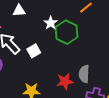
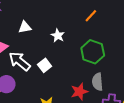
green hexagon: (67, 32) -> (93, 52), moved

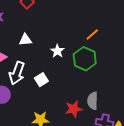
green hexagon: (93, 52) -> (85, 59), moved
white arrow: (20, 61) -> (17, 73), turned -115

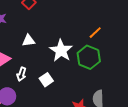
white star: (57, 51) -> (61, 51), size x1.6
white arrow: (17, 73) -> (22, 74), size x0.6

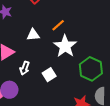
orange line: (95, 33) -> (58, 25), moved
green hexagon: (89, 57) -> (91, 69), moved

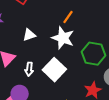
orange line: (58, 25) -> (68, 17), moved
white square: (49, 75) -> (54, 70), size x1.6

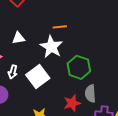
orange line: (68, 17) -> (60, 27), turned 40

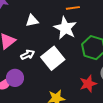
white arrow: (13, 72) -> (28, 55), turned -128

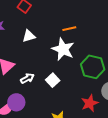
white triangle: (32, 21) -> (29, 36), moved
white square: (53, 58) -> (53, 80), size x0.6

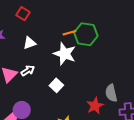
green hexagon: (93, 67) -> (86, 34), moved
white arrow: (27, 78) -> (28, 71), moved

